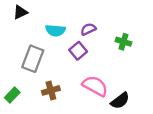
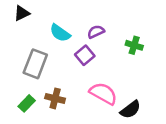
cyan semicircle: (55, 30) -> (60, 33), turned 30
brown cross: (51, 90) -> (55, 98), turned 30
green rectangle: (12, 95) -> (27, 103), moved

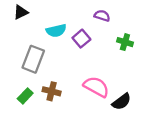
purple semicircle: (96, 32) -> (102, 16), moved, turned 42
cyan semicircle: (60, 33) -> (56, 31), turned -48
purple square: (85, 55) -> (81, 39), moved

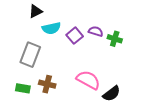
black triangle: (21, 12) -> (36, 11), moved
purple semicircle: (102, 16) -> (96, 31), moved
green rectangle: (25, 96) -> (23, 88), turned 56

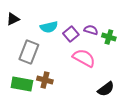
black triangle: (36, 11) -> (13, 19), moved
pink semicircle: (88, 80) -> (84, 58), moved
green rectangle: (23, 88) -> (22, 84), size x1.5

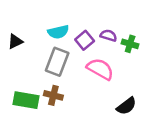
black triangle: (13, 19) -> (15, 41), moved
gray rectangle: (29, 52) -> (57, 62), moved

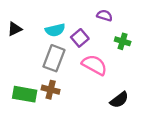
purple semicircle: (109, 35) -> (105, 15), moved
black triangle: (15, 41) -> (15, 29), moved

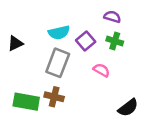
black triangle: (15, 29) -> (15, 43), moved
green cross: (123, 41) -> (115, 41), moved
pink semicircle: (94, 65) -> (101, 70), size x0.6

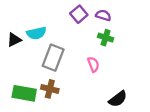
cyan semicircle: (59, 33) -> (36, 33), moved
purple square: (86, 41) -> (79, 14), moved
pink semicircle: (101, 70) -> (93, 64), turned 40

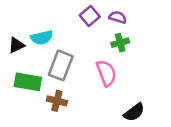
green cross: (106, 38) -> (120, 43), turned -32
pink semicircle: (93, 64) -> (106, 73), size x1.5
green rectangle: (24, 93) -> (28, 82), moved

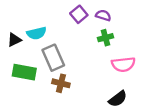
gray rectangle: (61, 65) -> (53, 58), turned -45
pink semicircle: (106, 73) -> (123, 64), moved, turned 105
brown cross: (57, 101) -> (61, 83), moved

